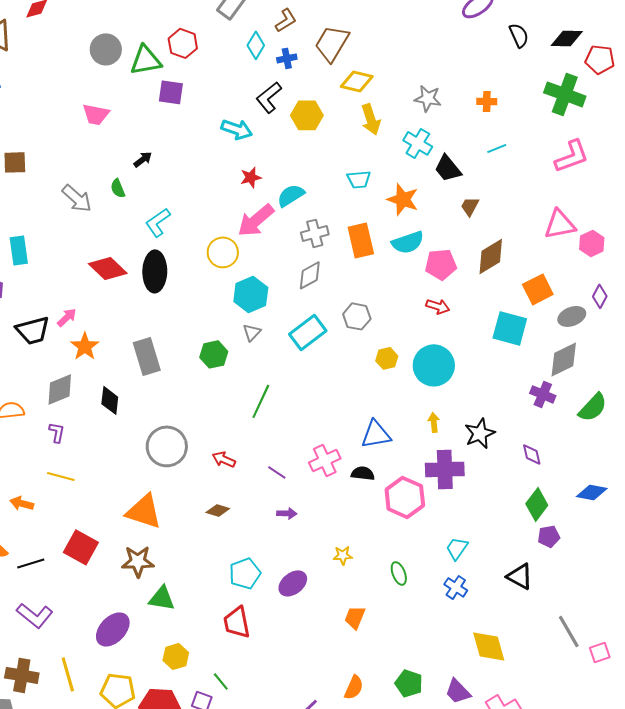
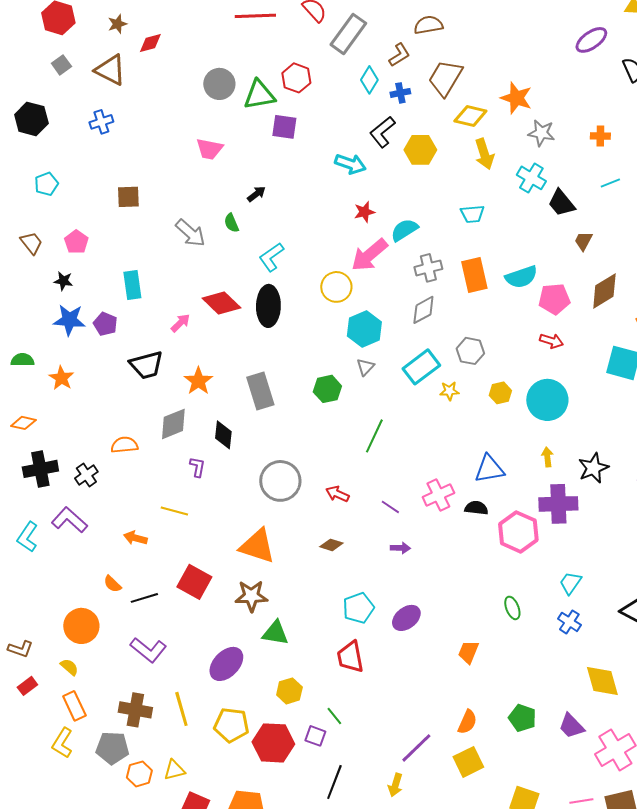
orange star: (403, 199) -> (516, 98), moved
pink arrow: (67, 317) -> (180, 323), moved
purple L-shape: (57, 432) -> (197, 467), moved
yellow star: (343, 555) -> (449, 391), moved

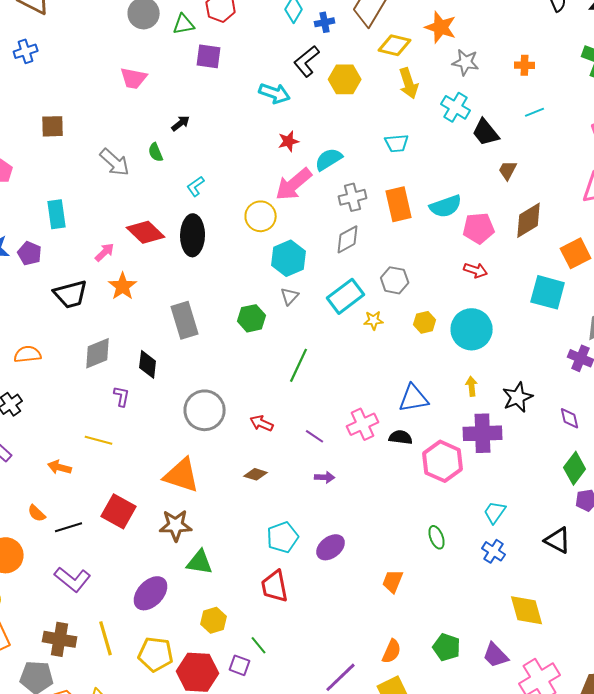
green triangle: (259, 95) -> (184, 24), size x0.7
cyan L-shape: (271, 257) -> (196, 186), size x0.7
orange star: (198, 381) -> (123, 286), moved
orange semicircle: (124, 445) -> (28, 354), moved

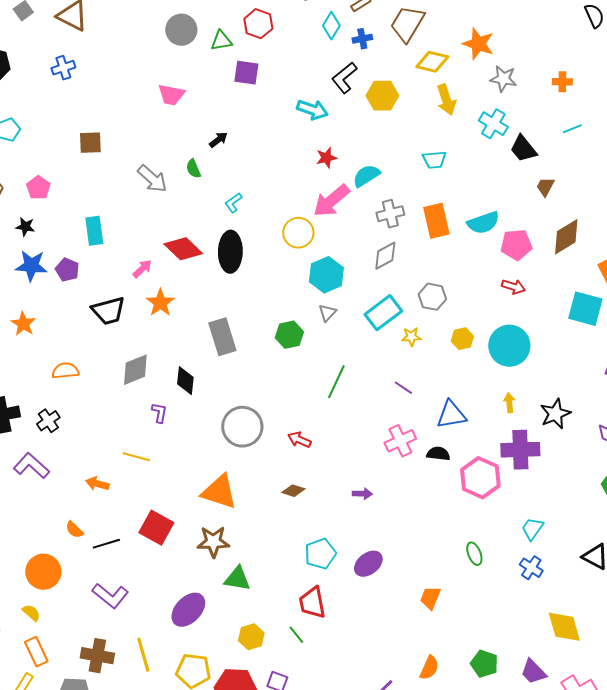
purple line: (315, 436) -> (403, 388), moved
green line: (259, 645) -> (296, 635), moved

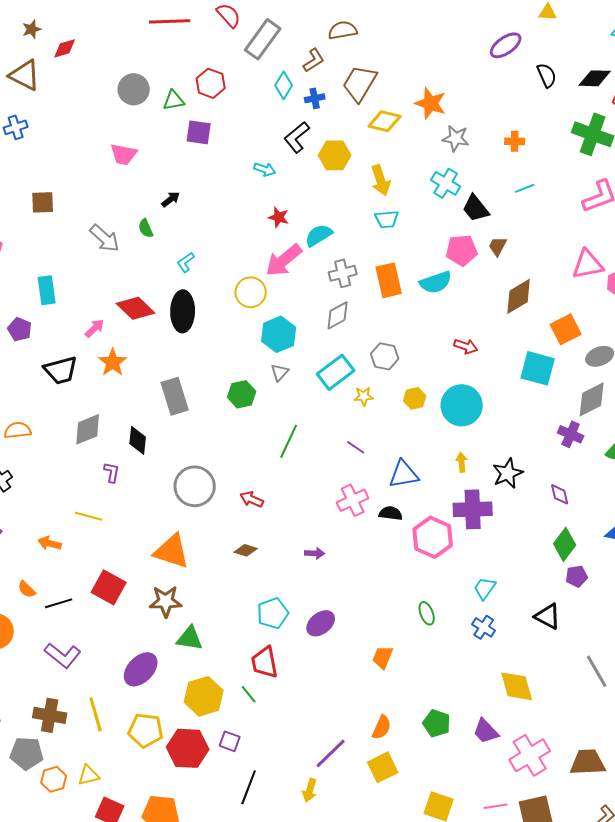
yellow arrow: (446, 100) -> (381, 180), moved
cyan arrow: (312, 110) -> (265, 169), size x0.7
red star: (326, 158) -> (279, 217), turned 30
pink pentagon: (516, 245) -> (462, 250), moved
yellow hexagon: (251, 637) -> (204, 696), size x1.5

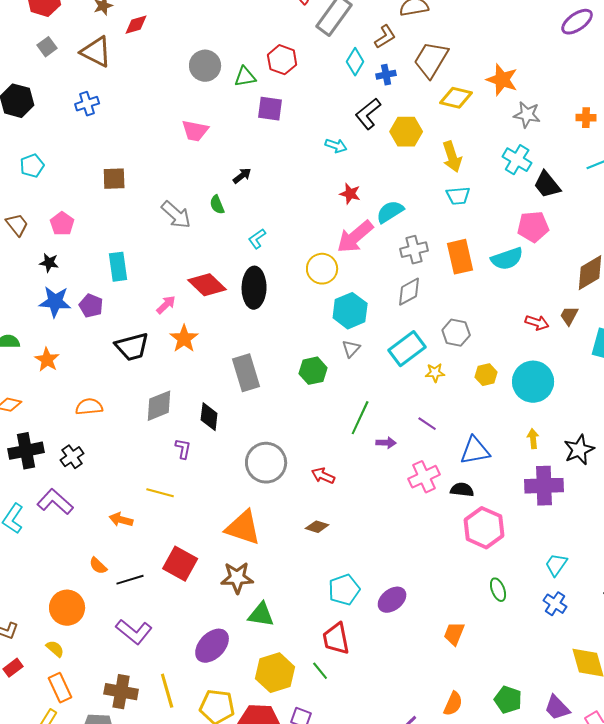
brown trapezoid: (498, 246) -> (569, 316), moved
pink hexagon: (433, 537) -> (484, 528), moved
purple arrow: (315, 553) -> (386, 443), moved

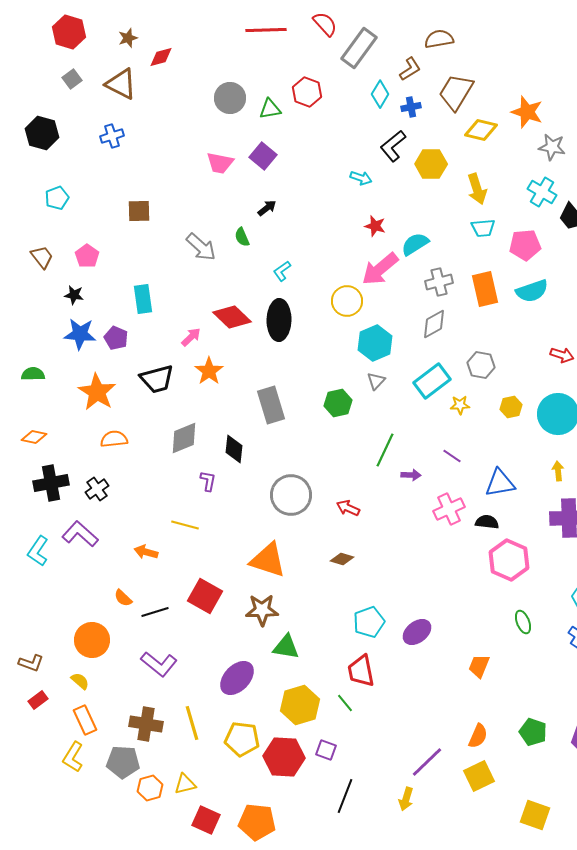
purple square: (270, 109) -> (263, 156), moved, turned 32
pink pentagon: (533, 227) -> (525, 245), moved
orange star: (47, 360) -> (97, 392), moved, size x1.5

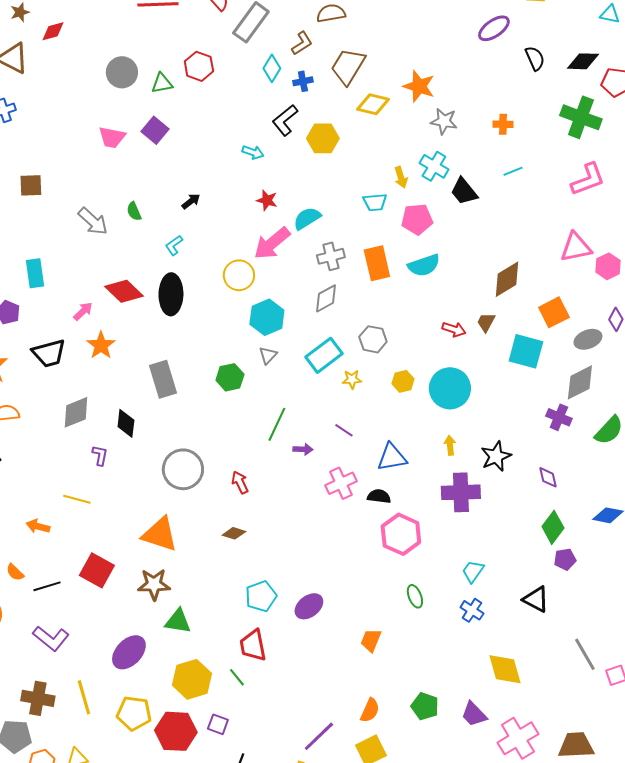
yellow arrow: (477, 189) -> (401, 177), moved, size x0.7
black arrow: (267, 208) -> (191, 201), moved
red arrow: (348, 508) -> (240, 482), turned 40

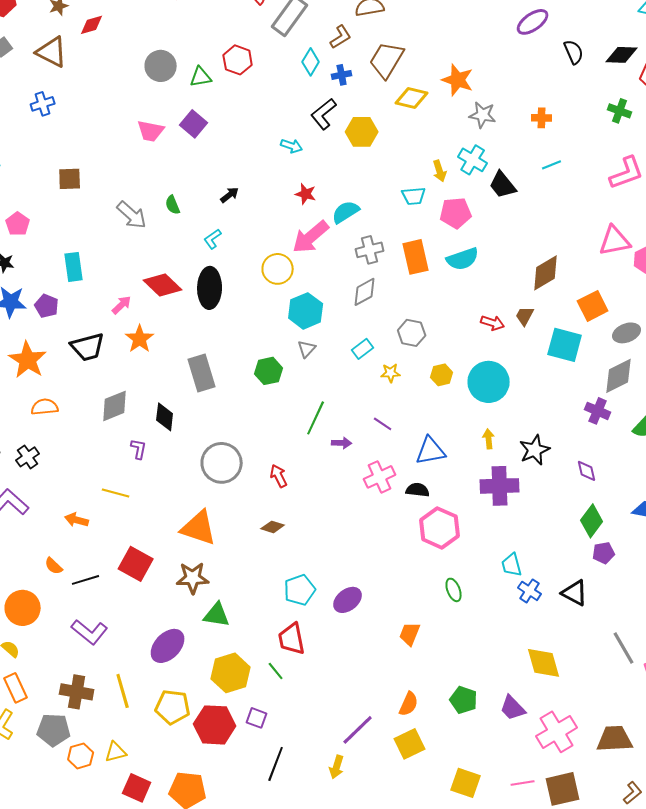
green cross: (581, 117) -> (620, 111), size x0.6
cyan rectangle: (324, 355) -> (363, 349), size x0.6
cyan trapezoid: (473, 571) -> (512, 565), turned -50
blue cross: (472, 610) -> (530, 591), moved

